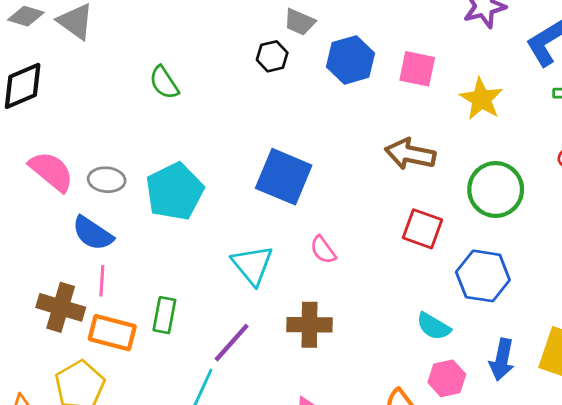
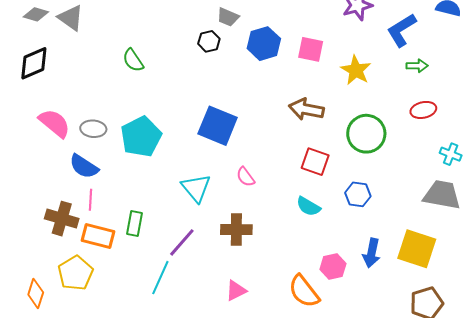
blue hexagon: (483, 276) -> (358, 194), size x0.7
cyan semicircle: (434, 326) -> (308, 206), moved

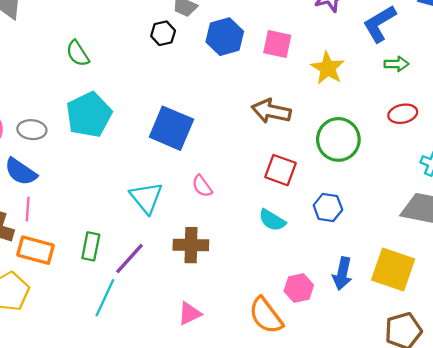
cyan pentagon: (141, 137) -> (89, 115), moved
green rectangle: (135, 223) -> (91, 246), moved

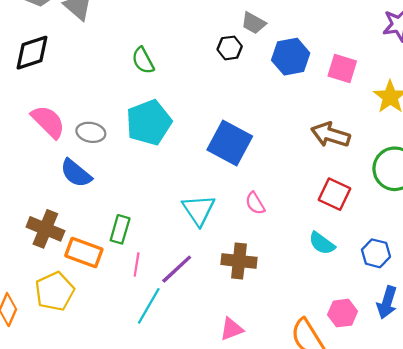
blue hexagon: (328, 208) -> (376, 253), moved
pink line: (28, 209) -> (137, 264), moved
green rectangle: (91, 246) -> (120, 229), moved

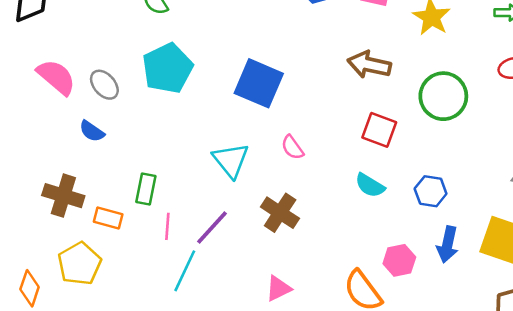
gray ellipse: (91, 132) -> (104, 85), turned 44
blue semicircle: (76, 173) -> (92, 131), size x0.7
orange rectangle: (84, 252) -> (108, 218), size x0.7
brown cross: (239, 261) -> (280, 213), turned 32

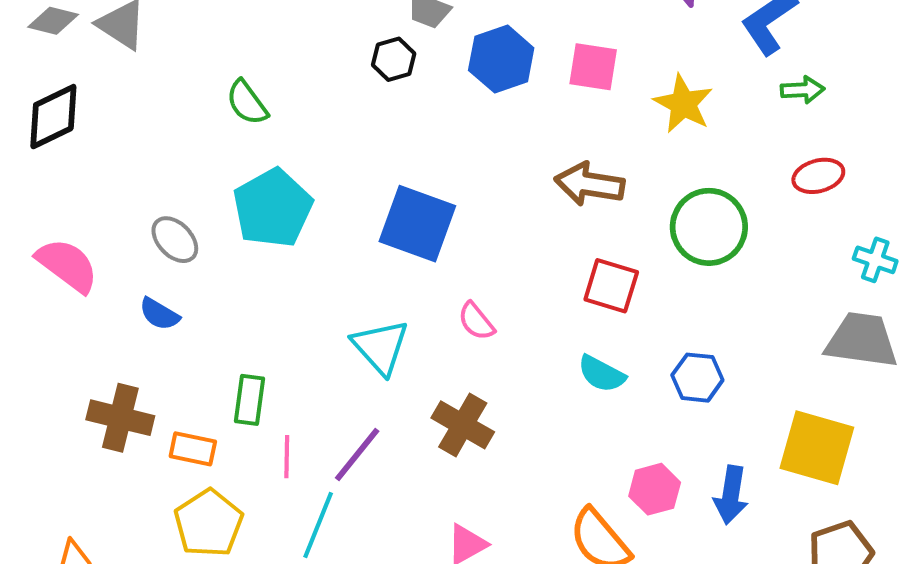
pink semicircle: (56, 77) -> (67, 265), moved
blue arrow: (447, 244) -> (731, 495), moved
yellow pentagon: (79, 264) -> (209, 523), moved

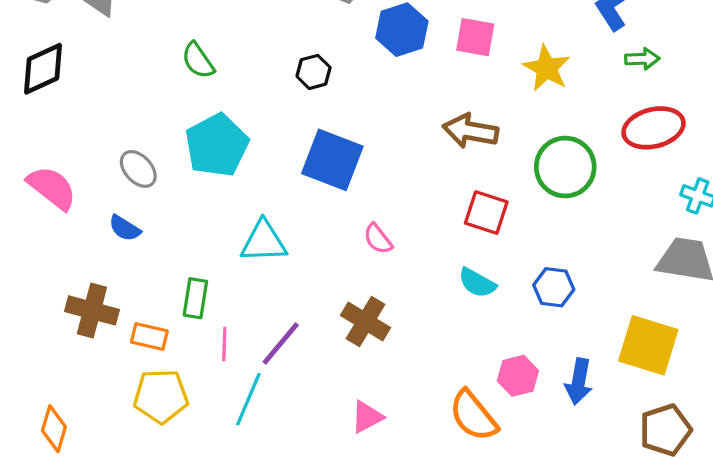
black hexagon: (394, 59) -> (314, 72), moved
red ellipse: (818, 176) -> (654, 128), size x1.5
cyan triangle: (380, 347) -> (264, 242), moved, turned -51
yellow pentagon: (209, 523) -> (161, 396), turned 30

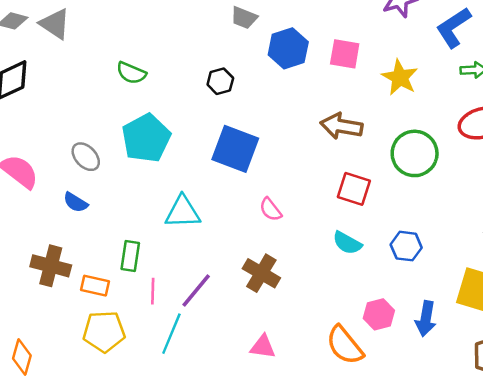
green semicircle: (198, 61) -> (131, 73), turned -32
pink triangle: (367, 417) -> (263, 347), turned 36

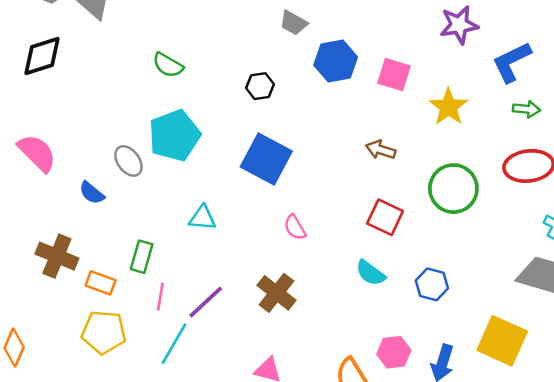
brown arrow: (341, 126) -> (381, 150), size x0.7
gray ellipse: (86, 157) -> (128, 161), moved
cyan triangle: (183, 212) -> (202, 218), size x0.7

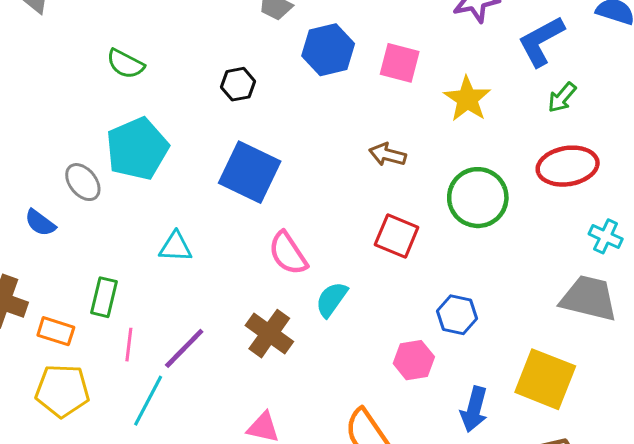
green arrow: (527, 109) -> (562, 97), turned 128
pink semicircle: (295, 227) -> (288, 253), size x1.4
cyan semicircle: (371, 273) -> (332, 299), moved, turned 92
pink hexagon: (394, 352) -> (414, 360), moved

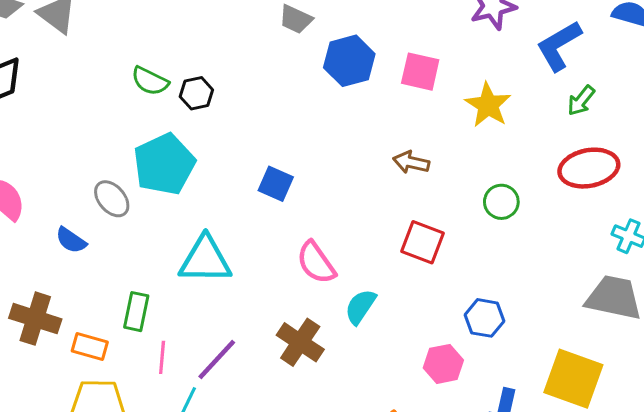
black hexagon: (238, 84) -> (196, 93), moved
blue square: (250, 172) -> (276, 184), size x0.6
green circle: (478, 198) -> (501, 202), size x0.6
cyan triangle: (176, 247) -> (205, 260), size x1.6

